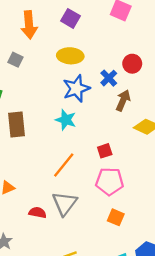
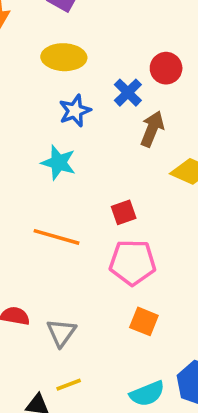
blue star: (76, 88) -> (75, 111), size x0.7
orange line: (64, 165) -> (57, 237), turned 68
gray triangle: (65, 203) -> (61, 333), moved, size x0.7

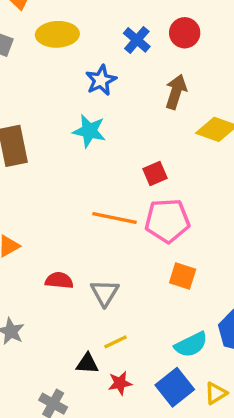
yellow ellipse: (64, 57) -> (57, 34), moved
blue cross: (128, 93) -> (137, 40), moved
orange line: (57, 237) -> (114, 218), moved

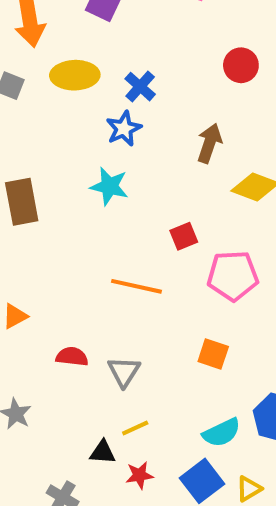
red circle: (185, 33) -> (241, 65), moved
blue cross: (137, 40) -> (140, 87), moved
pink pentagon: (167, 221) -> (233, 276), moved

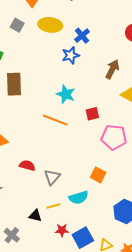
cyan star: (109, 186) -> (66, 94), moved
orange line: (137, 286) -> (55, 120), moved
cyan semicircle: (222, 433) -> (79, 198), moved
red star: (139, 475) -> (62, 230), moved

